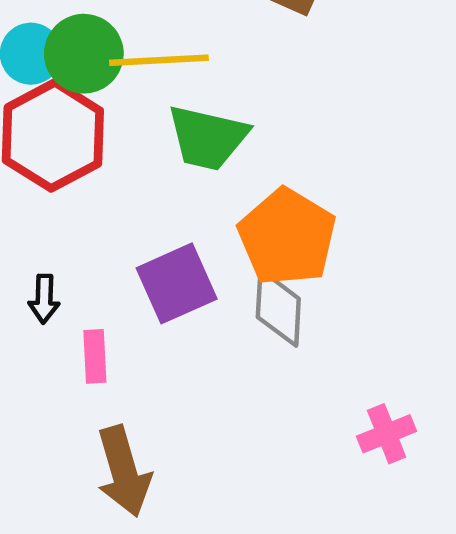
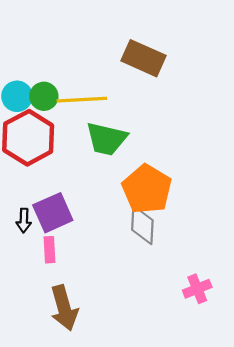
green circle: (84, 54) -> (44, 96), size x0.7
purple square: (177, 283) -> (53, 213), moved

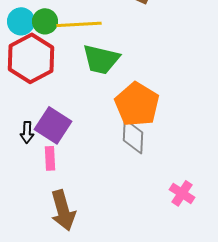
purple square: (53, 213) -> (53, 125), turned -33
pink cross: (197, 289) -> (182, 193), turned -35

